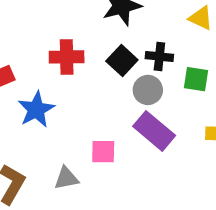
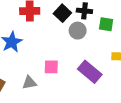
purple rectangle: (154, 131) -> (90, 72), moved

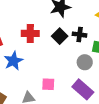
gray circle: (78, 31) -> (85, 62), moved

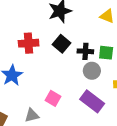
black cross: (80, 35) -> (85, 51), moved
pink square: (48, 84) -> (53, 98), turned 32

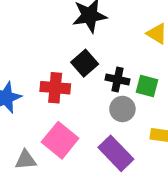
red cross: (29, 43) -> (55, 88), moved
pink square: (53, 98) -> (60, 140), size x1.5

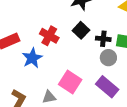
red cross: (55, 88) -> (49, 36), moved, turned 30

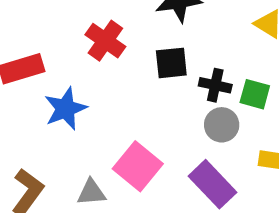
black square: (81, 30) -> (171, 63), turned 35
red cross: (49, 36) -> (105, 41), moved

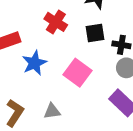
pink square: (138, 166) -> (77, 73), moved

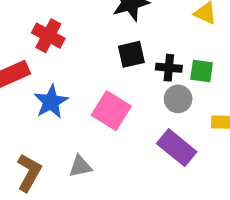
red cross: (56, 22) -> (48, 36), moved

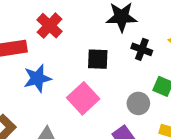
black square: (131, 54) -> (98, 59), moved
black cross: (169, 68) -> (142, 49), moved

